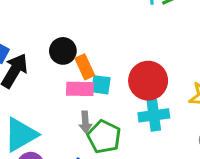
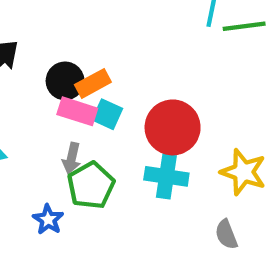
black circle: (63, 51) -> (65, 81), moved
orange rectangle: (85, 67) -> (93, 83), turned 70

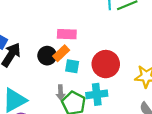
pink rectangle: (77, 111) -> (67, 34), moved
cyan cross: (166, 176) -> (97, 94), moved

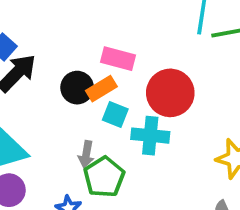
red circle: (106, 64) -> (170, 93), moved
cyan cross: (97, 94) -> (150, 136), moved

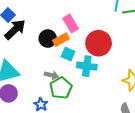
pink rectangle: (118, 59) -> (71, 23), turned 42
gray arrow: (86, 154) -> (51, 75), turned -88

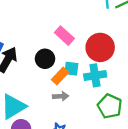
orange rectangle: (61, 40) -> (60, 76), moved
green pentagon: (61, 88) -> (110, 106), moved

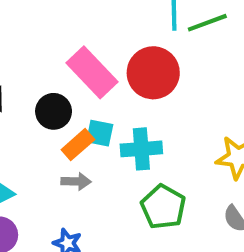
pink rectangle: (64, 36) -> (92, 72), size x1.4
red circle: (100, 47) -> (153, 73), moved

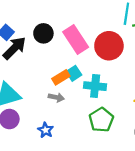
black circle: (54, 111) -> (43, 33), moved
cyan square: (100, 133) -> (74, 73), turned 35

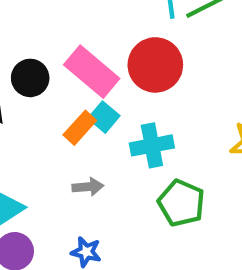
cyan square: (74, 73) -> (104, 117), moved
orange rectangle: (61, 77) -> (80, 128), moved

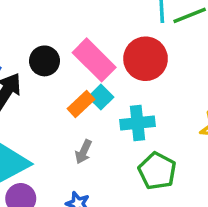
gray arrow: (88, 187) -> (83, 152), turned 115

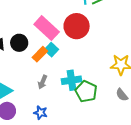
black circle: (44, 61) -> (19, 43), moved
cyan cross: (138, 123) -> (72, 80), moved

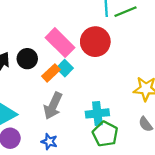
cyan cross: (72, 80) -> (97, 113), moved
gray arrow: (43, 82) -> (53, 106), size x1.6
green pentagon: (86, 91) -> (105, 134), moved

